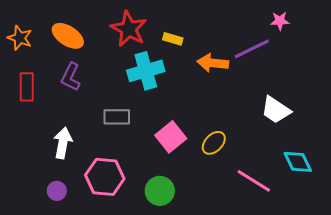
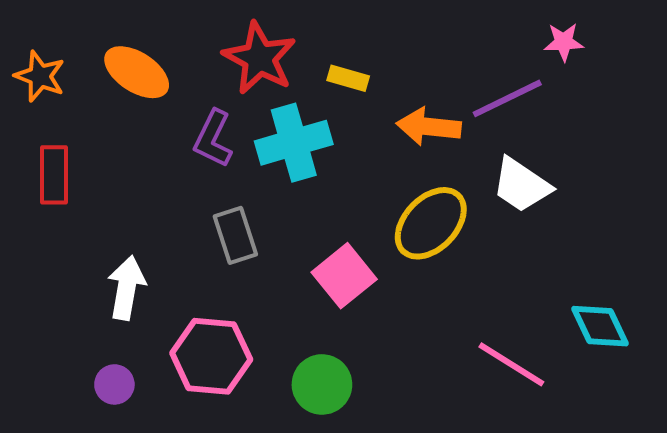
purple L-shape: (71, 77) -> (213, 139), moved
white trapezoid: (276, 110) -> (521, 185), moved
gray rectangle: (117, 117) -> (235, 235), turned 72
yellow ellipse: (214, 143) -> (431, 223), moved, size x1.5

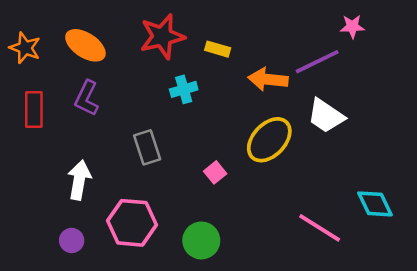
red star: (260, 58) -> (162, 37), turned 30
purple L-shape: (213, 139) -> (87, 98), moved
cyan cross: (294, 143) -> (184, 89), size x0.6
pink square: (344, 276) -> (215, 172), size x0.6

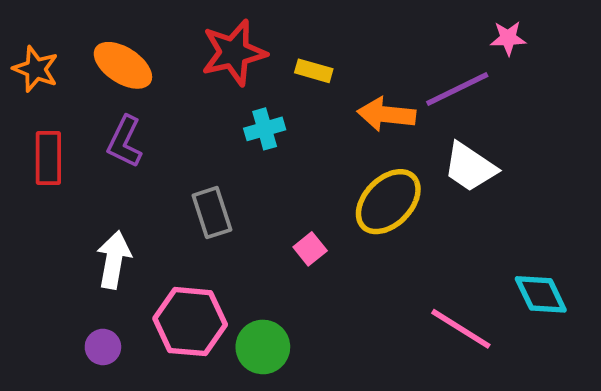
green circle: (201, 240) -> (263, 347), moved

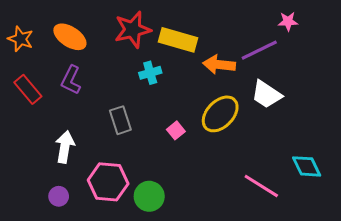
yellow rectangle: (314, 71) -> (178, 40), size x1.8
red rectangle: (48, 158) -> (28, 89), turned -40
pink square: (310, 249) -> (176, 130), moved

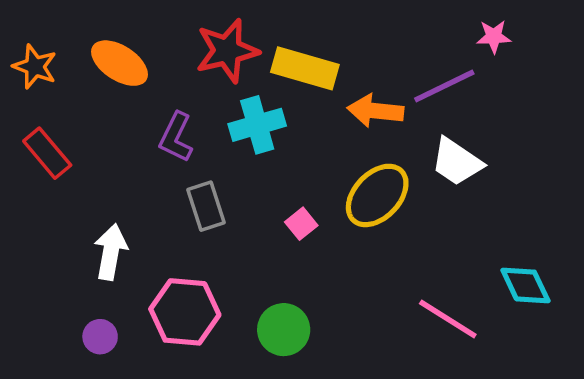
cyan cross: (150, 73) -> (257, 125), size x1.4
purple L-shape: (71, 80) -> (176, 137), moved
green circle: (149, 196) -> (284, 330), moved

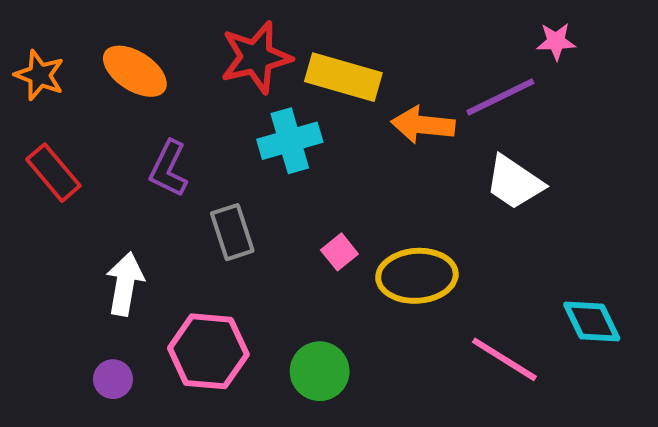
purple L-shape: (176, 137) -> (169, 169), moved
yellow ellipse: (377, 195) -> (417, 276), moved, turned 42

